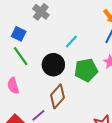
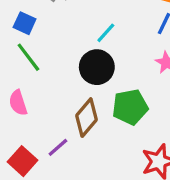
black circle: (53, 65) -> (97, 67), moved
green pentagon: (86, 70) -> (130, 107), moved

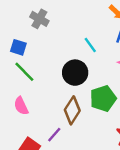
cyan line: (106, 33) -> (90, 45), moved, turned -70

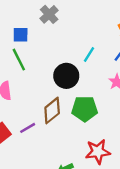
cyan line: (90, 45) -> (89, 55), turned 49
blue square: (18, 47) -> (21, 35), turned -35

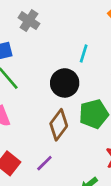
purple line: (28, 128) -> (44, 163), moved

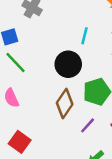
purple line: (44, 163) -> (88, 125), moved

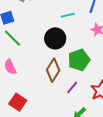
cyan line: (84, 36) -> (68, 15), turned 64

